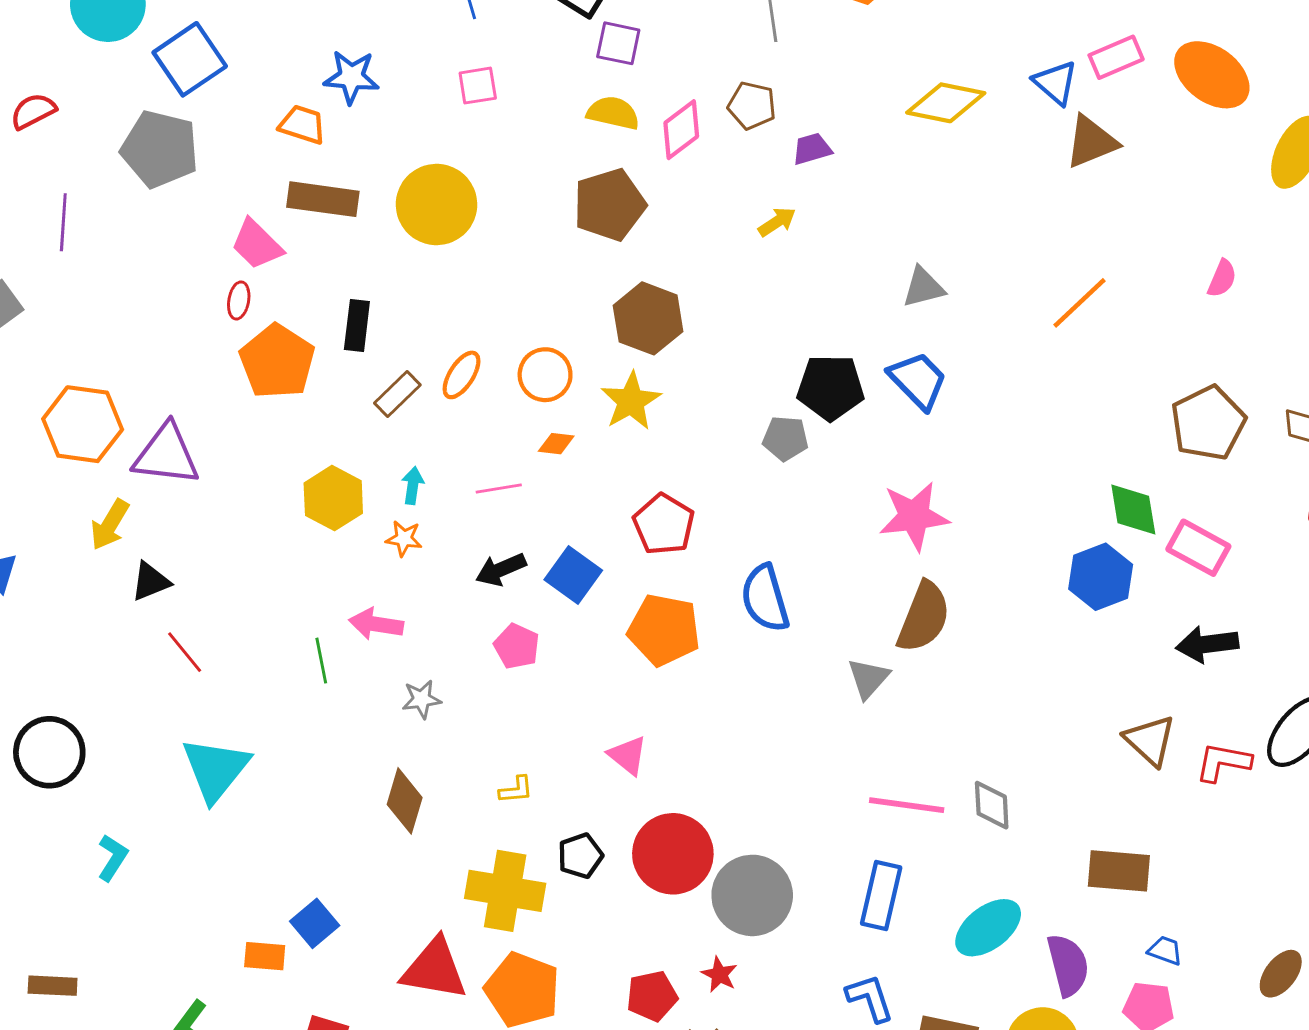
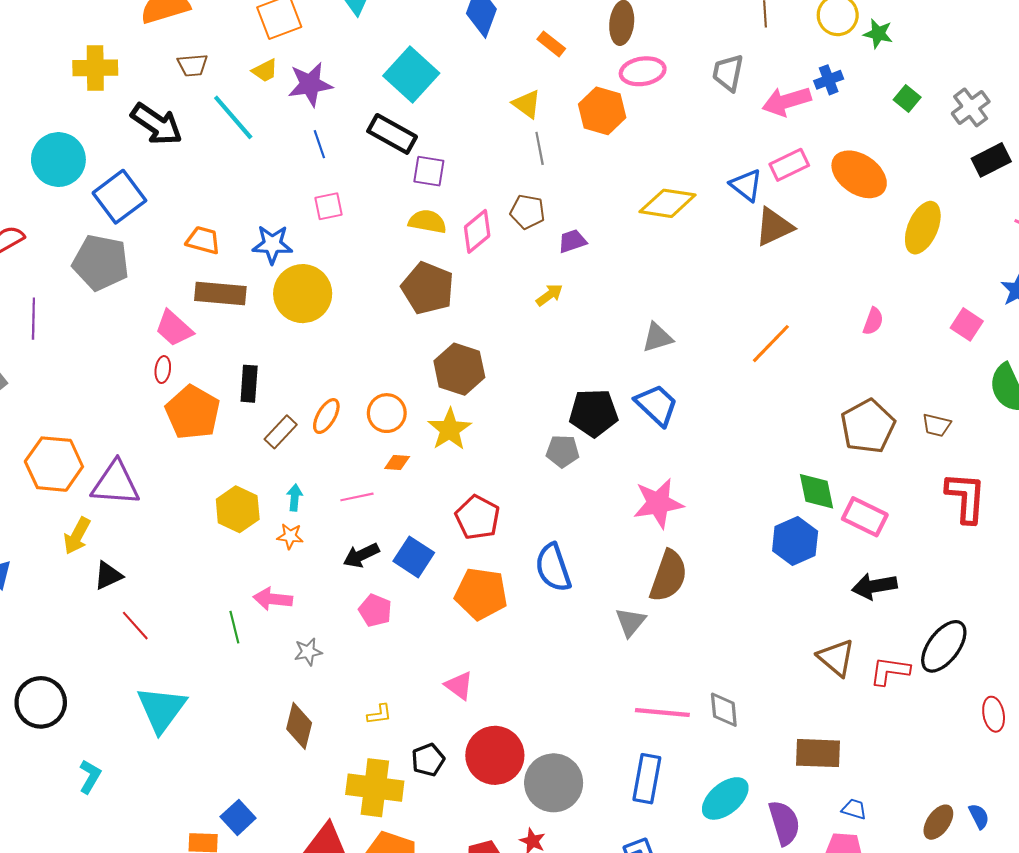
blue star: (351, 77) -> (272, 244), moved
brown pentagon: (609, 205) -> (428, 288), turned -30

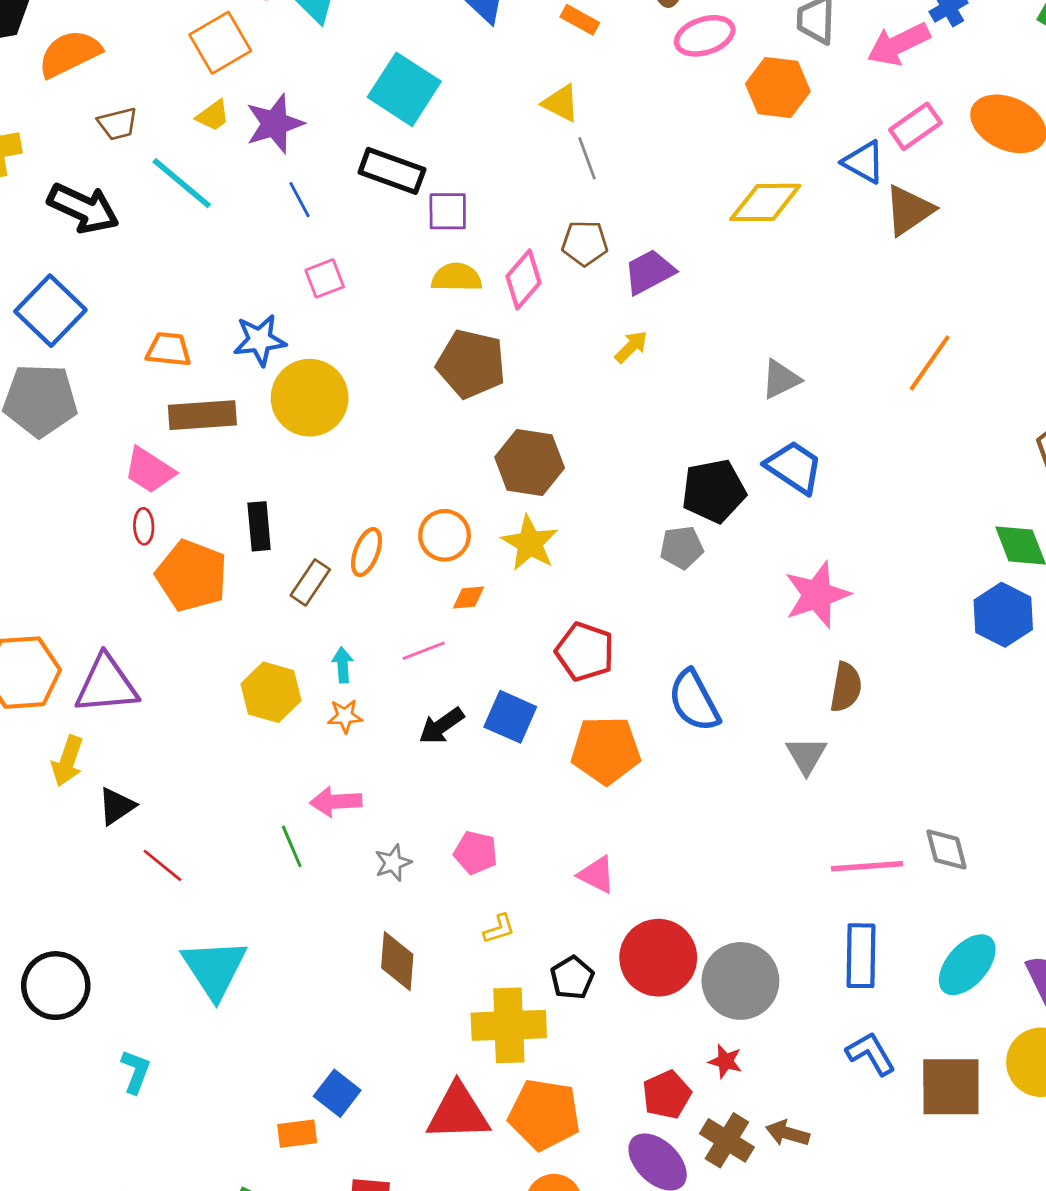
orange hexagon: (602, 111) -> (778, 88), moved
purple trapezoid: (572, 241) -> (649, 272), size x1.4
brown semicircle: (668, 576) -> (846, 687), size x0.7
pink pentagon: (375, 610) -> (476, 853), moved

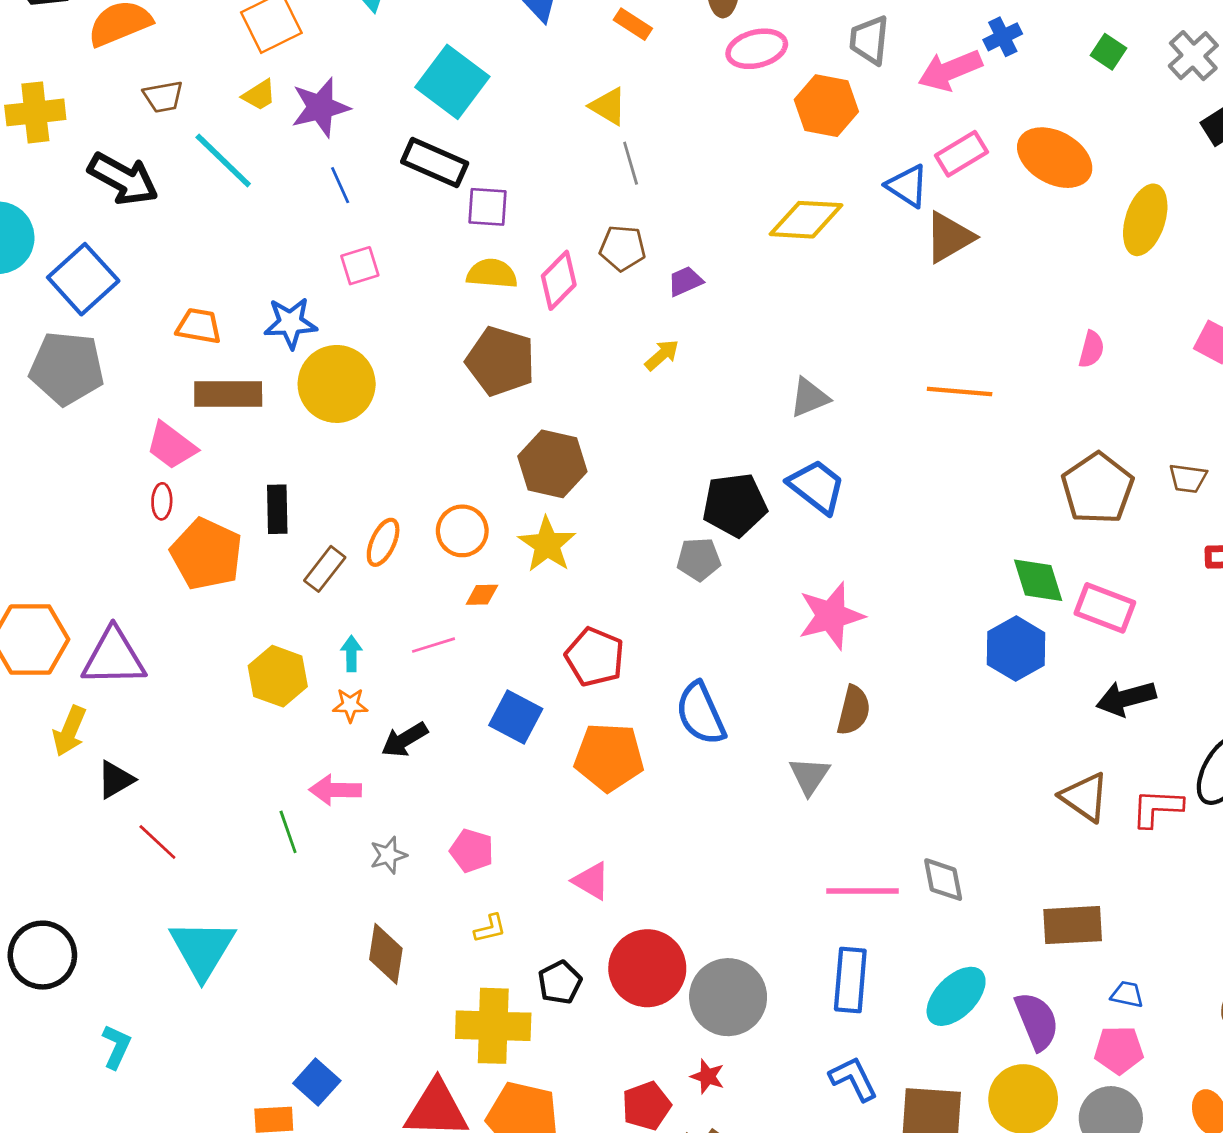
purple trapezoid: (649, 272) -> (685, 281), size x0.7
orange line: (930, 363) -> (960, 392), turned 56
black arrow: (441, 726) -> (405, 740), moved

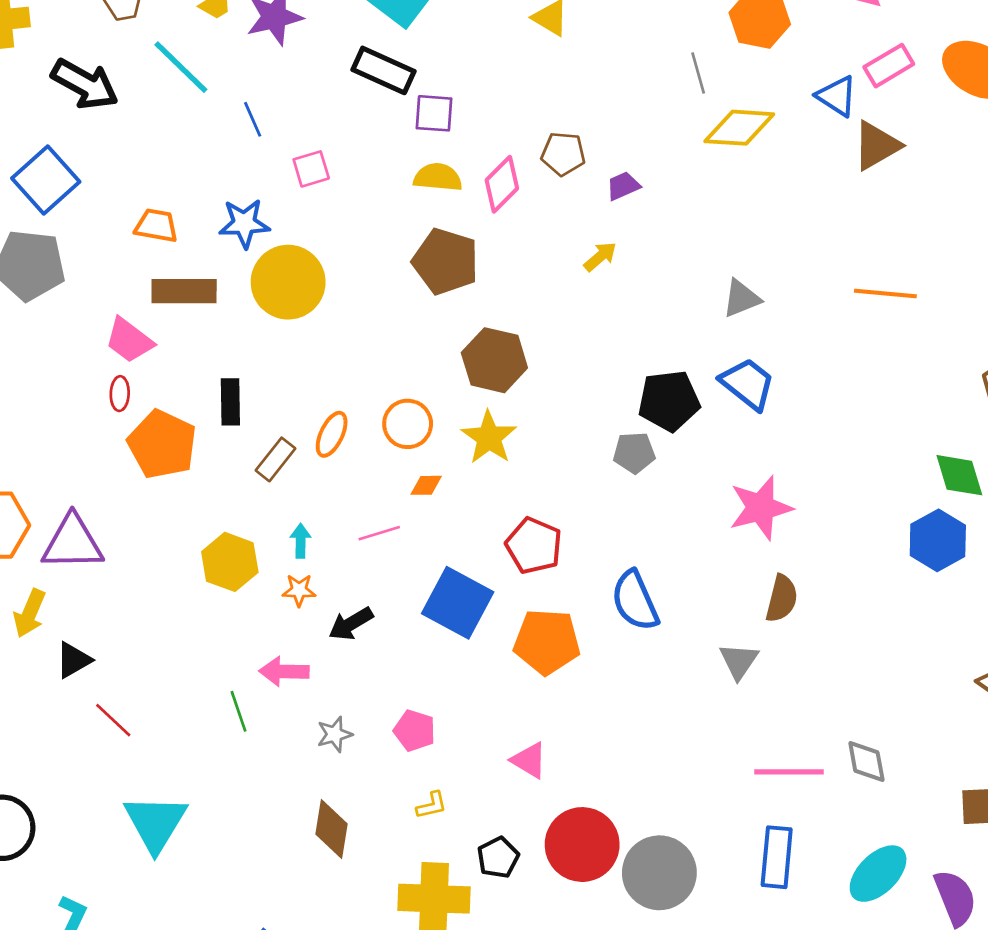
gray line: (631, 163) -> (698, 73), moved
blue line: (340, 185) -> (253, 119), moved
blue square: (516, 717) -> (458, 603), size x1.4

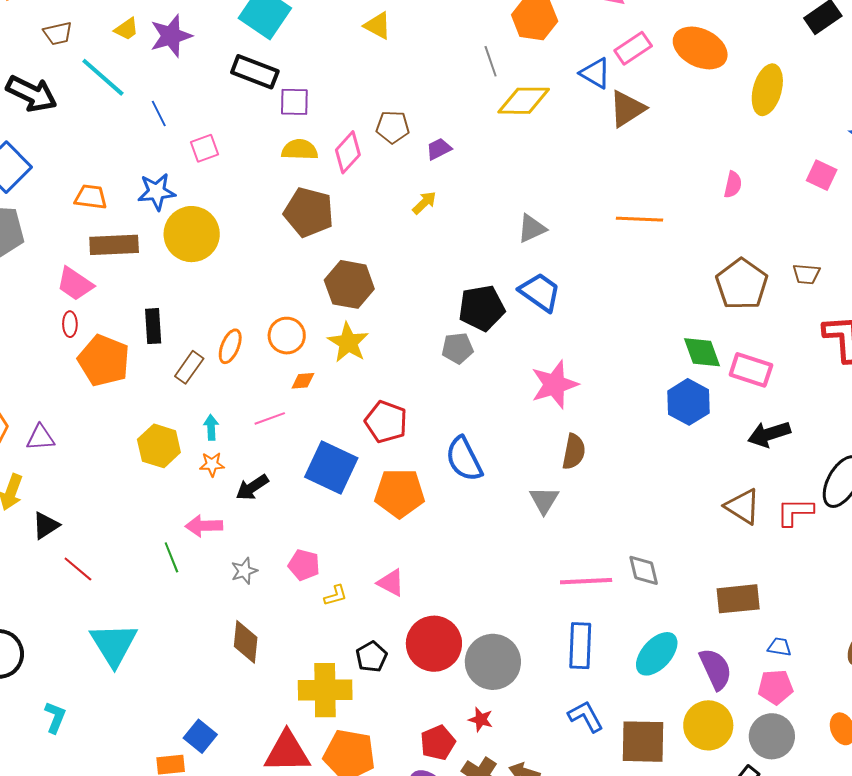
purple triangle: (73, 543) -> (40, 438), size x0.6
yellow L-shape: (432, 805) -> (335, 595), moved

